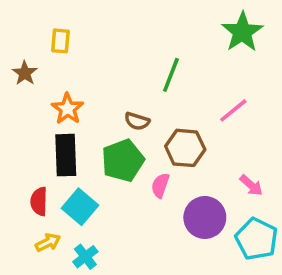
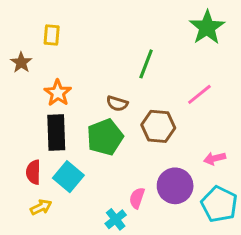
pink semicircle: (160, 185) -> (137, 198), moved
pink arrow: (251, 185) -> (215, 158), turned 125
cyan cross: (85, 257) -> (116, 219), moved

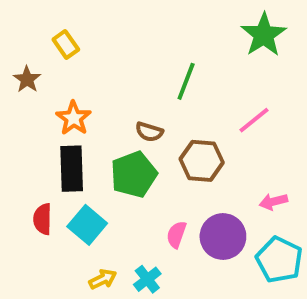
yellow rectangle: (52, 35) -> (66, 44), turned -40
pink semicircle: (137, 198) -> (176, 235), moved
yellow arrow: (41, 207) -> (103, 279), moved

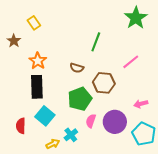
green pentagon: (134, 174) -> (80, 99), moved
red semicircle: (43, 219) -> (21, 126), moved
cyan cross: (147, 279) -> (71, 135), moved

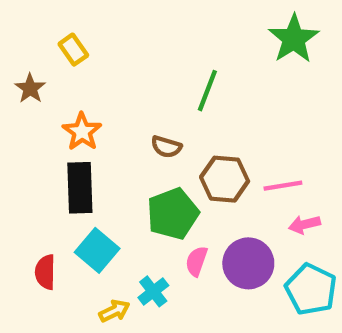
pink line: (131, 62) -> (283, 186), moved, turned 30

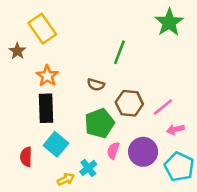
yellow rectangle: (73, 50) -> (42, 29), size x1.6
pink line: (283, 186) -> (163, 107), turned -30

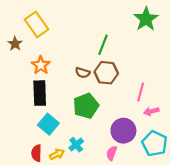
brown hexagon: (129, 103) -> (106, 73), moved
pink line: (163, 107) -> (141, 92), turned -36
pink semicircle: (113, 151) -> (112, 153), moved
red semicircle: (26, 157) -> (36, 153), moved

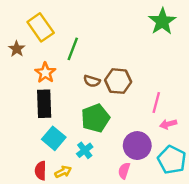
green line: (103, 45) -> (73, 49), moved
cyan cross: (76, 145) -> (85, 150), moved

